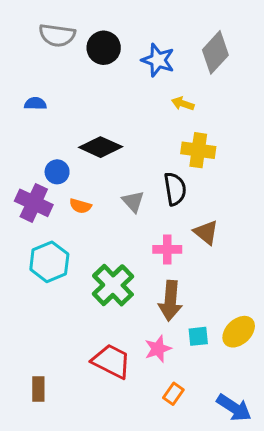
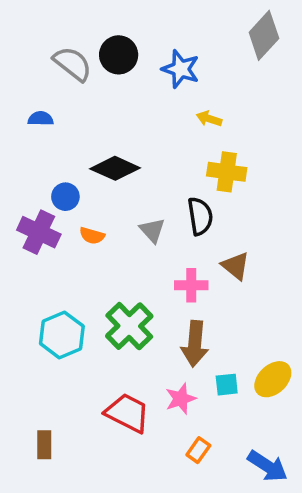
gray semicircle: (57, 35) -> (73, 64), moved, turned -150
gray diamond: (215, 52) -> (264, 35), moved
cyan hexagon: (49, 262) -> (62, 335), moved

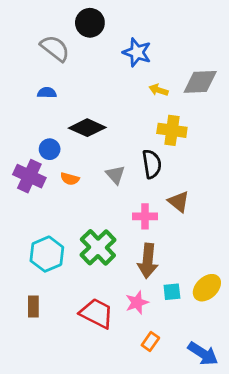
gray diamond: (264, 35) -> (200, 82), moved, turned 45
black circle: (119, 55) -> (90, 23), moved
blue semicircle: (41, 119) -> (47, 93), moved
brown rectangle: (44, 445) -> (33, 307), moved

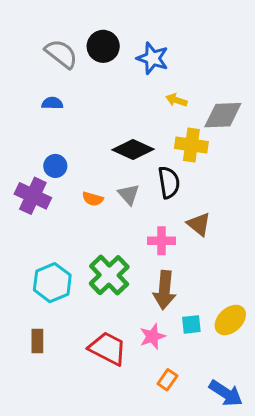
black circle: (90, 23) -> (103, 46), moved
gray diamond: (200, 82) -> (223, 115), moved
black diamond: (87, 128) -> (133, 149), moved
orange semicircle: (70, 179) -> (93, 199), moved

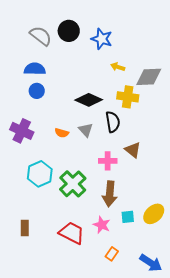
blue semicircle: (52, 103) -> (35, 69), size x1.5
blue circle: (55, 166) -> (37, 91), moved
cyan hexagon: (52, 283) -> (40, 174), moved
pink star: (153, 336) -> (102, 225), turned -30

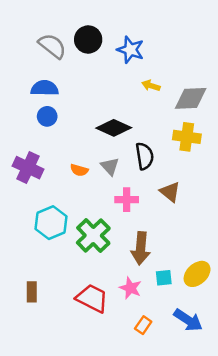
yellow cross: (128, 97) -> (187, 137), moved
pink cross: (108, 161) -> (127, 200), moved
blue arrow: (151, 263) -> (188, 320), moved

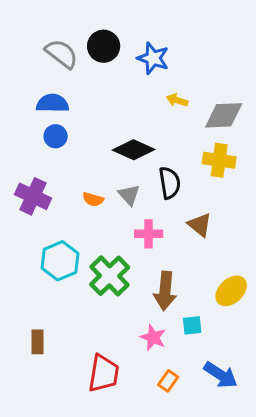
yellow ellipse: (197, 274) -> (231, 291), moved
red trapezoid: (92, 298) -> (104, 373), moved, turned 72

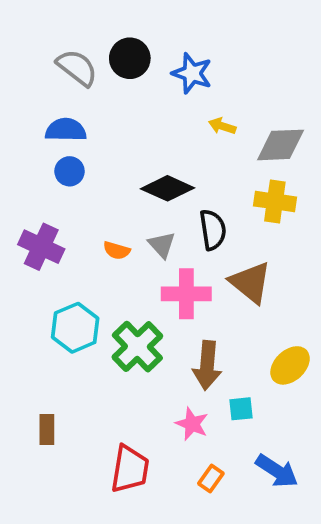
brown triangle: (200, 225) -> (250, 283), size x1.4
pink cross: (149, 234) -> (186, 294), size x1.4

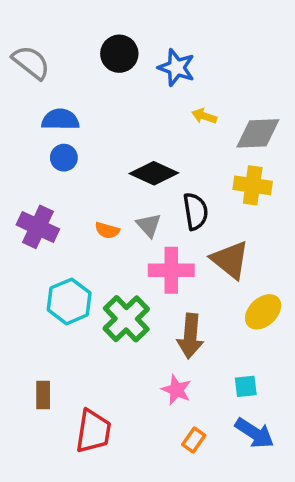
gray semicircle: (77, 68) -> (31, 62), moved
yellow ellipse: (290, 365) -> (263, 312), moved
cyan square: (241, 409) -> (246, 386), moved
red trapezoid: (130, 469) -> (93, 431), moved

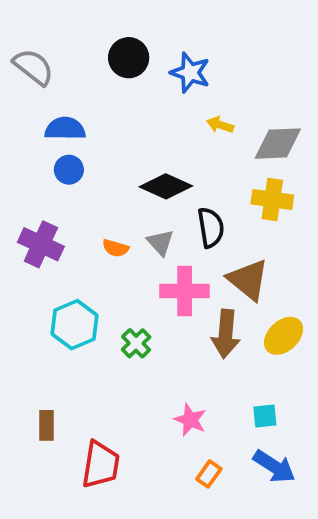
green cross: (126, 319) -> (136, 343), size x0.6
brown arrow: (190, 336) -> (226, 334), moved

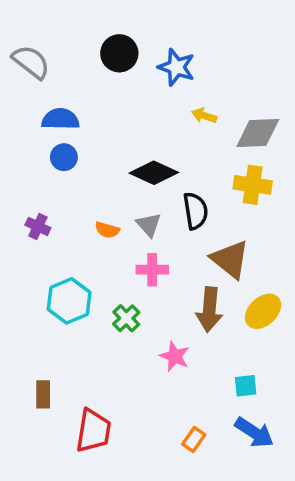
purple cross: (41, 244) -> (38, 226), size x0.6
pink cross: (185, 291) -> (152, 270), moved, size x0.7
pink star: (190, 420) -> (175, 356), moved

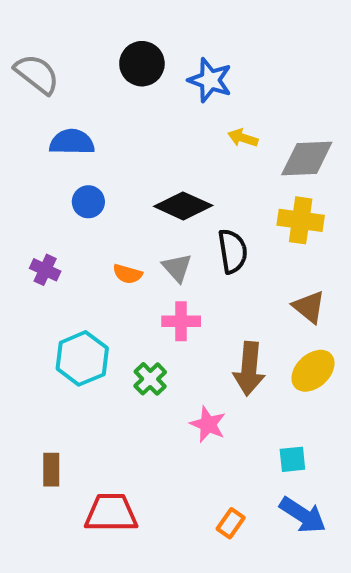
blue circle: (64, 157) -> (88, 202), moved
brown triangle: (230, 259) -> (309, 307), moved, size x0.7
red trapezoid: (93, 431) -> (111, 513), turned -99

